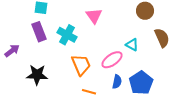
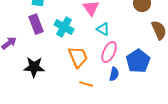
cyan triangle: (132, 45) -> (103, 29), moved
pink ellipse: (112, 60) -> (109, 52), turned -30
blue pentagon: (141, 83) -> (138, 61), moved

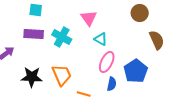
purple rectangle: (36, 24) -> (34, 34), turned -66
orange trapezoid: (78, 57) -> (62, 75), moved

